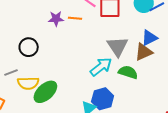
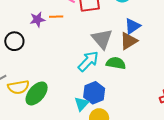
black circle: (29, 47) -> (14, 41), moved

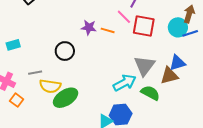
black circle: (14, 41) -> (65, 51), moved

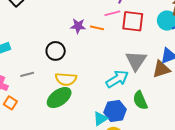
pink line: (124, 17) -> (112, 13), turned -56
yellow semicircle: (50, 86) -> (66, 79), moved
green semicircle: (150, 93) -> (140, 100), moved, turned -138

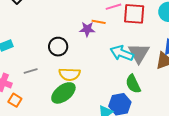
purple star: (78, 26) -> (87, 29), moved
cyan arrow: (117, 79) -> (122, 53), moved, turned -125
green semicircle: (140, 100) -> (133, 84), moved

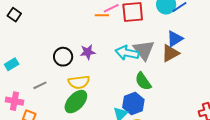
orange line: (99, 22) -> (102, 15), moved
purple star: (87, 29) -> (88, 52), moved

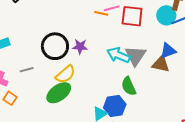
brown triangle: (170, 53) -> (161, 64), turned 30
black circle: (63, 57) -> (55, 46), size x1.4
yellow semicircle: (79, 82) -> (65, 74), turned -45

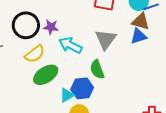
cyan arrow: (118, 55) -> (70, 45), moved
brown triangle: (161, 64) -> (141, 21), moved
green ellipse: (59, 93) -> (46, 75), moved

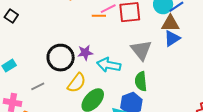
green semicircle: (97, 69) -> (141, 81), turned 30

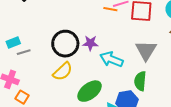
yellow semicircle: (77, 83) -> (63, 71), moved
gray line: (38, 86) -> (24, 52), moved

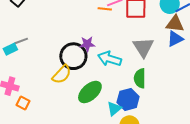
black circle: (65, 44) -> (73, 56), moved
gray line: (24, 52) -> (21, 41), moved

